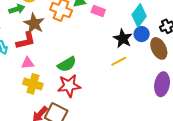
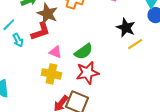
black star: (123, 39) -> (126, 28), moved
pink triangle: (28, 63) -> (55, 52), moved, turned 32

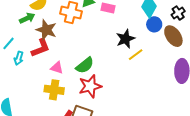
black star: (126, 28) -> (125, 39), turned 30
cyan arrow: (18, 40) -> (19, 58), turned 48

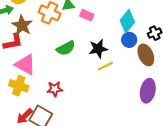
green semicircle: (85, 65) -> (66, 48), moved
pink triangle: (57, 68) -> (25, 65), size x1.6
red star: (90, 86) -> (55, 89), size x0.7

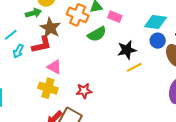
cyan diamond: (127, 21) -> (155, 22), turned 60
green semicircle: (66, 48) -> (97, 34), moved
pink triangle: (25, 65) -> (54, 67), size x0.7

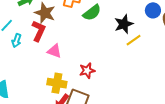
red L-shape: (42, 45) -> (39, 31), turned -45
yellow cross: (48, 88) -> (57, 83), moved

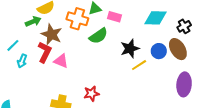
blue circle: (153, 10) -> (159, 51), moved
pink triangle: (54, 51) -> (61, 61), moved

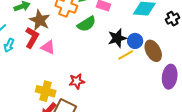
brown ellipse: (178, 49) -> (153, 51), moved
blue circle: (159, 51) -> (135, 41), moved

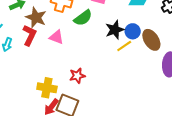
pink triangle: (48, 47) -> (56, 37), moved

